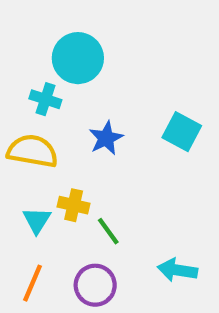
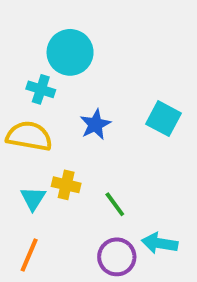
green line: (108, 231) -> (115, 204), moved
purple circle: (95, 285) -> (117, 257), moved

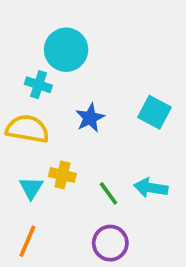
cyan arrow: (160, 243) -> (151, 188), moved

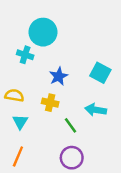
yellow semicircle: (27, 129) -> (14, 95), moved, size x0.7
yellow cross: (62, 175) -> (50, 103), moved
cyan arrow: (151, 188) -> (96, 110), moved

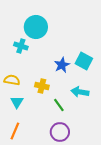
blue star: (59, 76) -> (62, 65), moved

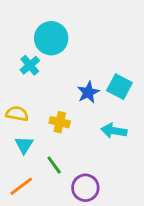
cyan cross: (21, 46) -> (30, 65), turned 32
green line: (59, 105) -> (54, 165), moved
orange line: (15, 131) -> (21, 186), turned 30

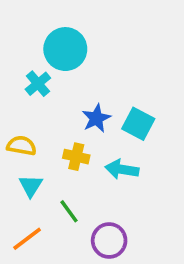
cyan square: (120, 87) -> (138, 124), moved
blue star: (88, 92) -> (96, 118), moved
cyan arrow: (114, 131) -> (122, 169), moved

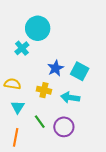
orange line: (27, 239) -> (16, 137), turned -42
purple circle: (109, 241) -> (64, 127), moved

